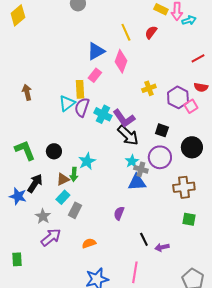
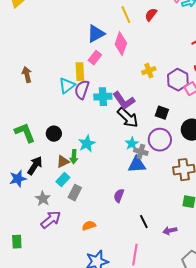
cyan cross: (103, 114) -> (103, 97), turned -30
blue star: (18, 196) -> (18, 179), turned -30
purple arrow: (162, 247) -> (170, 231), moved

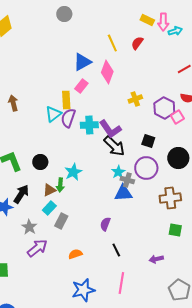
black line: (144, 222) -> (116, 250), moved

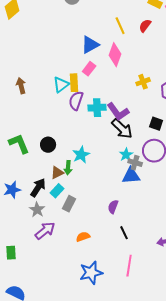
cyan triangle: (53, 114) -> (61, 85), moved
black arrow: (21, 194) -> (38, 188), moved

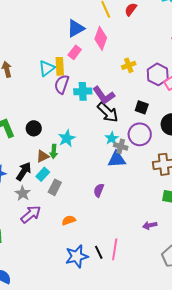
black line: (124, 233) -> (99, 252), moved

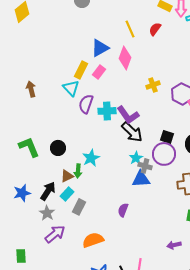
yellow rectangle: (60, 66) -> (81, 70), moved, turned 30
cyan triangle: (47, 68) -> (71, 88), turned -36
black square: (142, 107) -> (167, 137), moved
orange semicircle: (69, 220) -> (93, 240), size x1.5

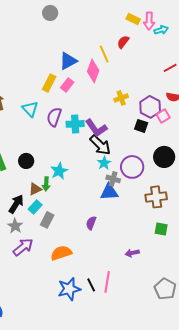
yellow line: (130, 29) -> (104, 54), moved
cyan triangle: (71, 88) -> (30, 109), moved
black square: (167, 137) -> (141, 126), moved
cyan star: (136, 158) -> (104, 163), moved
purple arrow: (174, 245) -> (132, 253), moved

